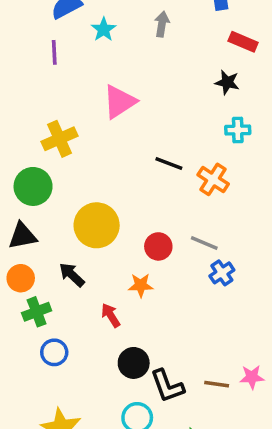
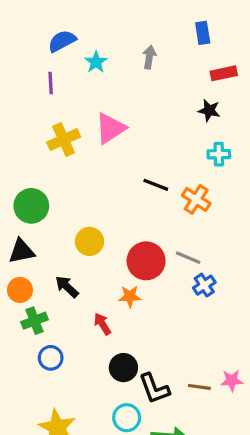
red rectangle: (243, 42) -> (224, 73), turned -35
yellow cross: (60, 139) -> (64, 140), moved
yellow circle: (97, 225) -> (89, 241), size x0.7
red circle: (158, 246) -> (146, 261), size x1.5

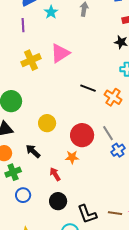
gray line: (188, 258) -> (108, 133), turned 35
black circle: (123, 368) -> (58, 201), moved

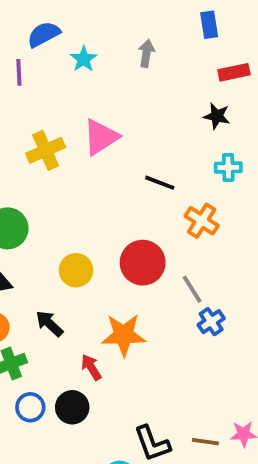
purple line: (23, 25) -> (19, 72), moved
black line: (88, 88) -> (160, 183), moved
red circle: (82, 135) -> (143, 263), moved
orange star: (72, 157) -> (124, 335), size x1.6
black circle: (58, 201) -> (72, 407), moved

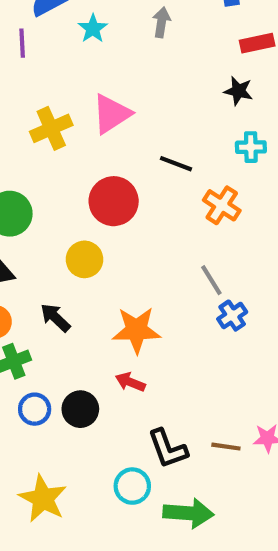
red circle: (143, 263) -> (114, 201), moved
red arrow: (91, 367) -> (130, 382), moved, turned -36

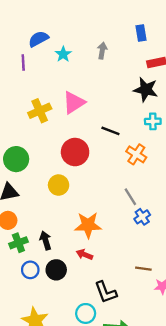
black star: (238, 91) -> (146, 90), size x1.5
black arrow: (55, 318) -> (46, 240), moved, turned 30
brown line: (226, 447) -> (143, 269), moved

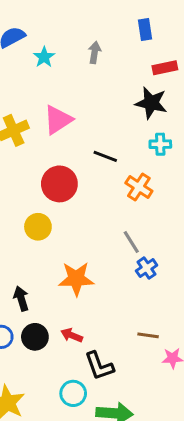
red arrow: (84, 255) -> (72, 335), moved

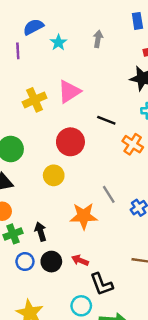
gray line: (131, 242) -> (109, 194), moved

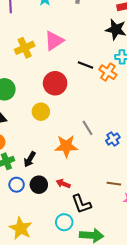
orange cross: (133, 144) -> (108, 72), moved
black arrow: (41, 232) -> (30, 159), turned -133

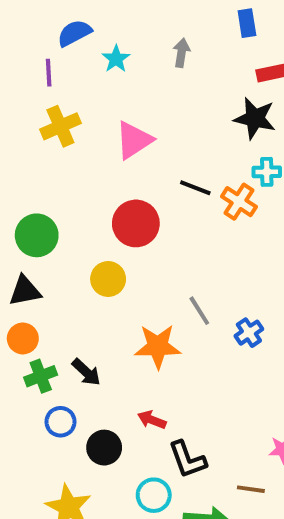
yellow cross: (25, 48) -> (60, 126), moved
black arrow: (30, 159) -> (86, 372), turned -77
brown line: (114, 184) -> (251, 489), moved
black circle: (39, 185) -> (104, 448), moved

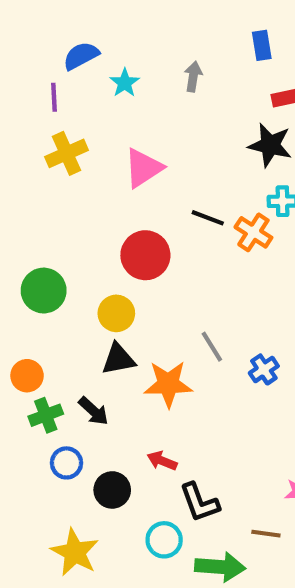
green circle: (37, 235) -> (44, 291), moved
black triangle: (25, 291) -> (118, 359), moved

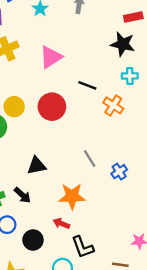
orange cross: (253, 232) -> (113, 105), moved
yellow circle: (116, 313) -> (14, 107), moved
orange star: (168, 384) -> (72, 196), moved

